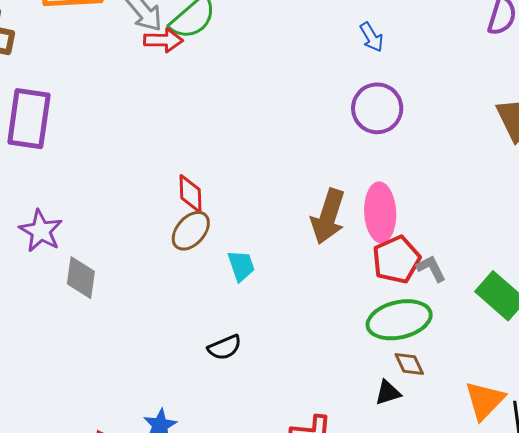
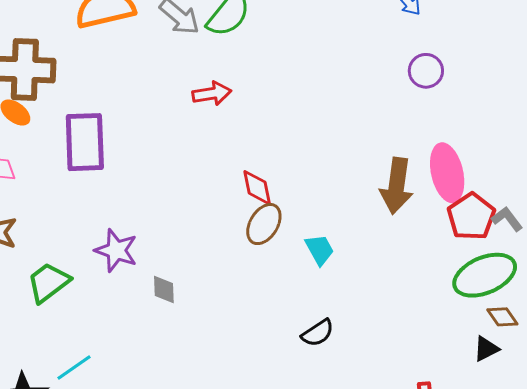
red arrow: (163, 40) -> (212, 94), moved
purple circle: (377, 108) -> (426, 71), size x0.7
gray diamond: (81, 278) -> (164, 289), size x0.7

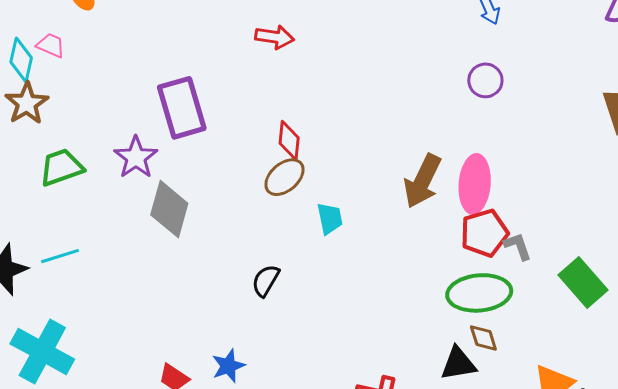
purple rectangle: (85, 142) -> (182, 108), moved, turned -32
gray diamond: (164, 289) -> (169, 209), size x1.8
black semicircle: (318, 333) -> (266, 280), moved, turned 136
black triangle: (486, 349) -> (458, 364), size x1.4

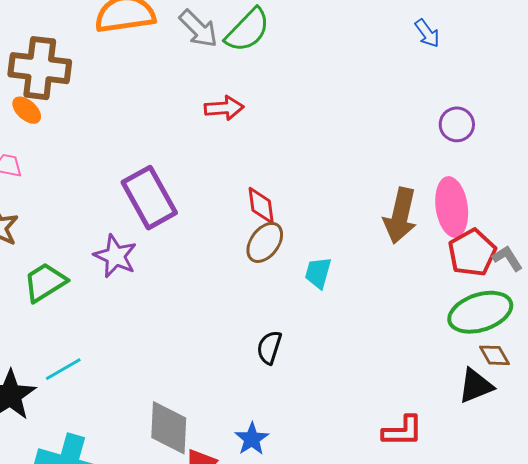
purple circle: (485, 80) -> (457, 124), moved
gray diamond: (169, 209) -> (169, 428), moved
cyan trapezoid: (330, 218) -> (318, 273), turned -140

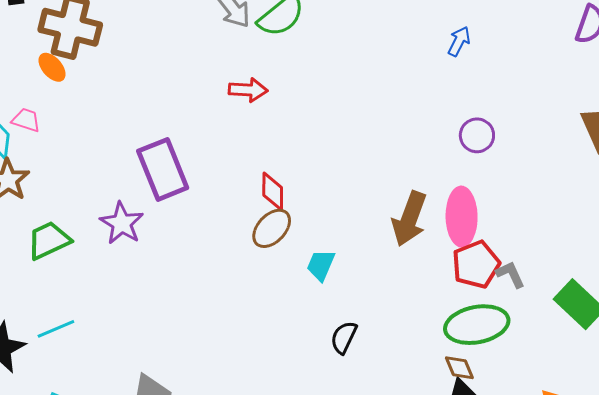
blue arrow: (427, 33) -> (459, 41), turned -124
black semicircle: (269, 347) -> (344, 337), moved
brown diamond: (494, 355) -> (459, 368), moved

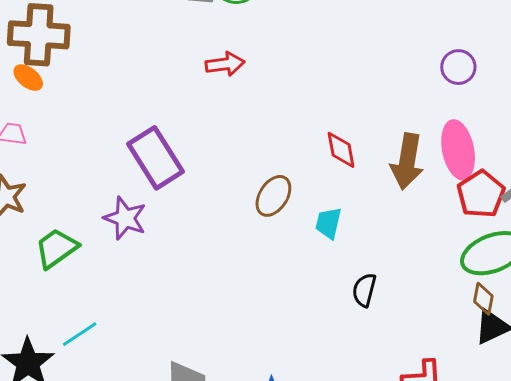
red diamond: (273, 191) -> (341, 150), moved
brown diamond: (459, 368) -> (483, 299), turned 44

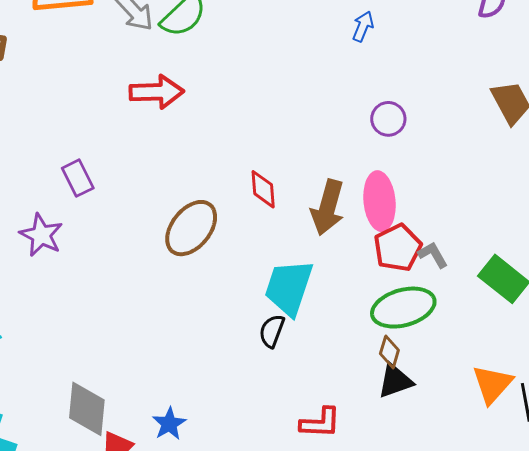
red arrow: (225, 64) -> (157, 92), size x1.4
purple rectangle: (156, 158) -> (78, 178), size x0.6
brown ellipse: (273, 196) -> (191, 228), size x1.4
cyan trapezoid: (328, 223) -> (289, 288), moved, size x1.8

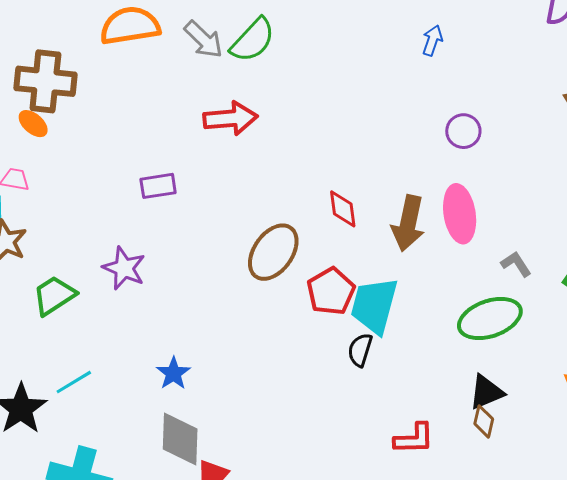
purple rectangle: (78, 178) -> (158, 186), moved, turned -69
red pentagon: (398, 248) -> (331, 291), moved
brown diamond: (389, 352) -> (484, 421), moved
blue star: (169, 424) -> (173, 373), moved

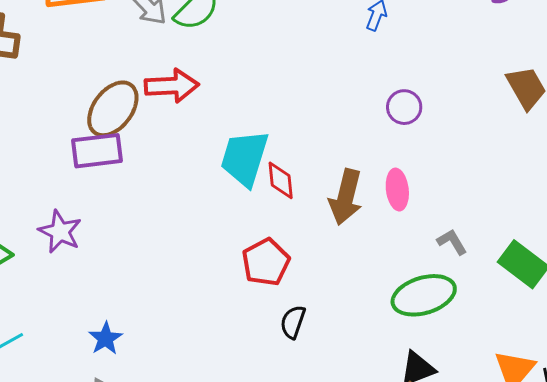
purple rectangle: (158, 186) -> (97, 151), size x1.4
pink ellipse: (460, 214) -> (397, 190), size x0.7
brown ellipse: (273, 252) -> (113, 109), moved
cyan trapezoid: (374, 306) -> (245, 158), moved

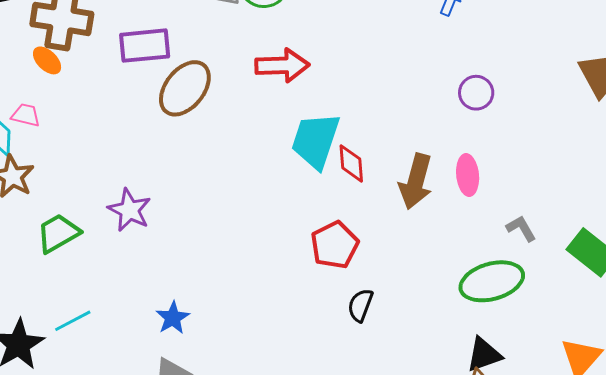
red arrow: (172, 86) -> (282, 65), moved
purple rectangle: (97, 151) -> (145, 46), moved

